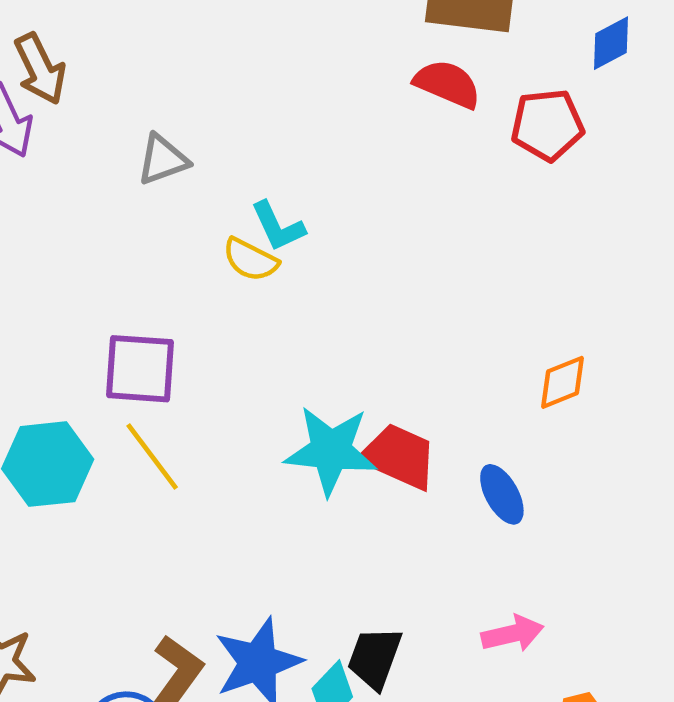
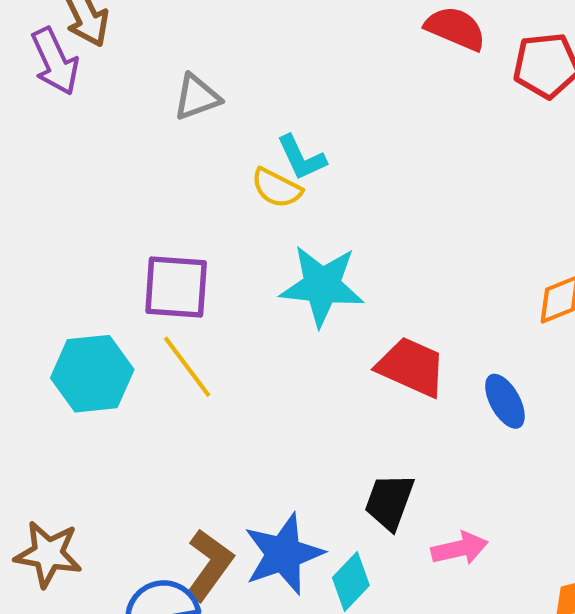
cyan star: (331, 450) -> (322, 286), moved
pink arrow: (512, 634) -> (460, 548), moved
black trapezoid: (375, 658) -> (389, 502), moved

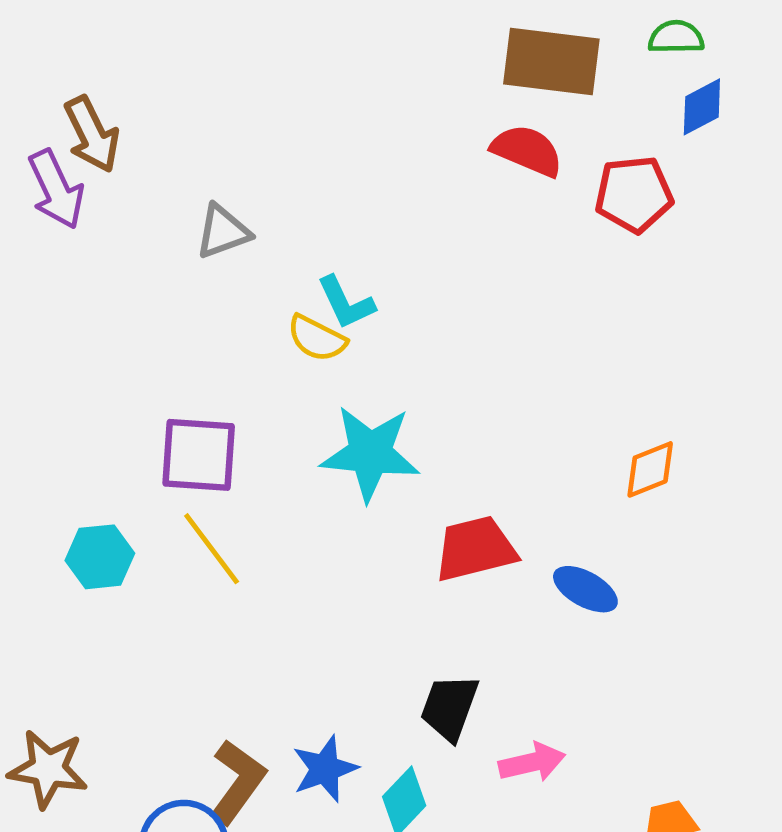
red trapezoid: (411, 367) -> (475, 549), turned -38
cyan hexagon: (92, 374) -> (100, 557), size x0.7
blue ellipse: (505, 401) -> (585, 589), turned -32
blue star: (283, 554) -> (325, 769), size x0.7

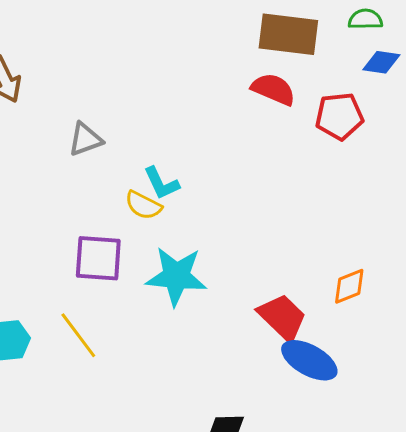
blue diamond: (702, 107) -> (381, 62), turned 36
purple square: (199, 455) -> (98, 258), moved
red trapezoid: (475, 549) -> (282, 317), moved, turned 58
blue ellipse: (585, 589) -> (309, 360), size x1.4

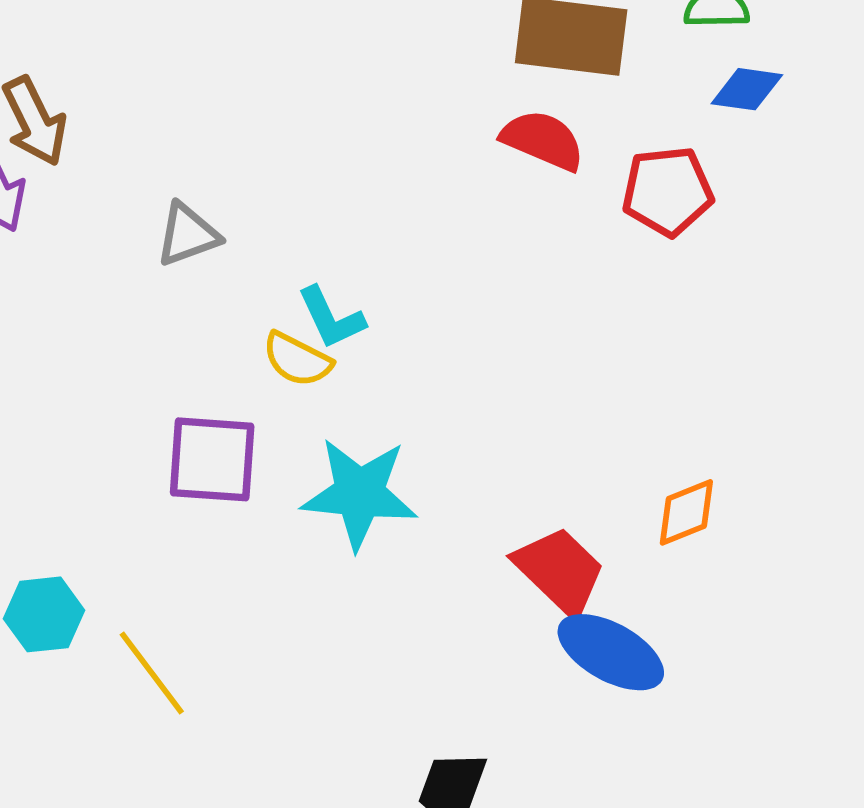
yellow line: (78, 335) -> (152, 673), moved

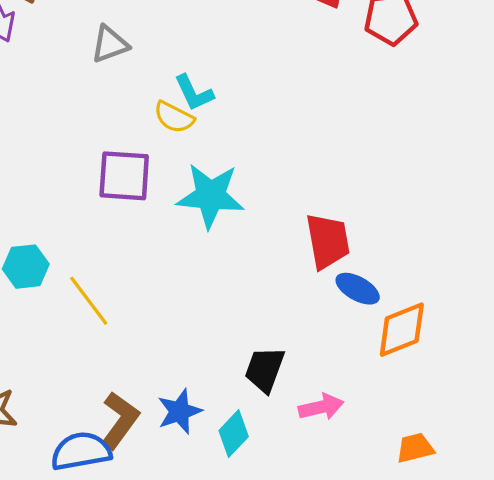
orange diamond: (686, 512) -> (402, 330), moved, size x1.4
red trapezoid: (560, 571) -> (328, 241), turned 36
blue ellipse: (611, 652) -> (358, 289), size x0.7

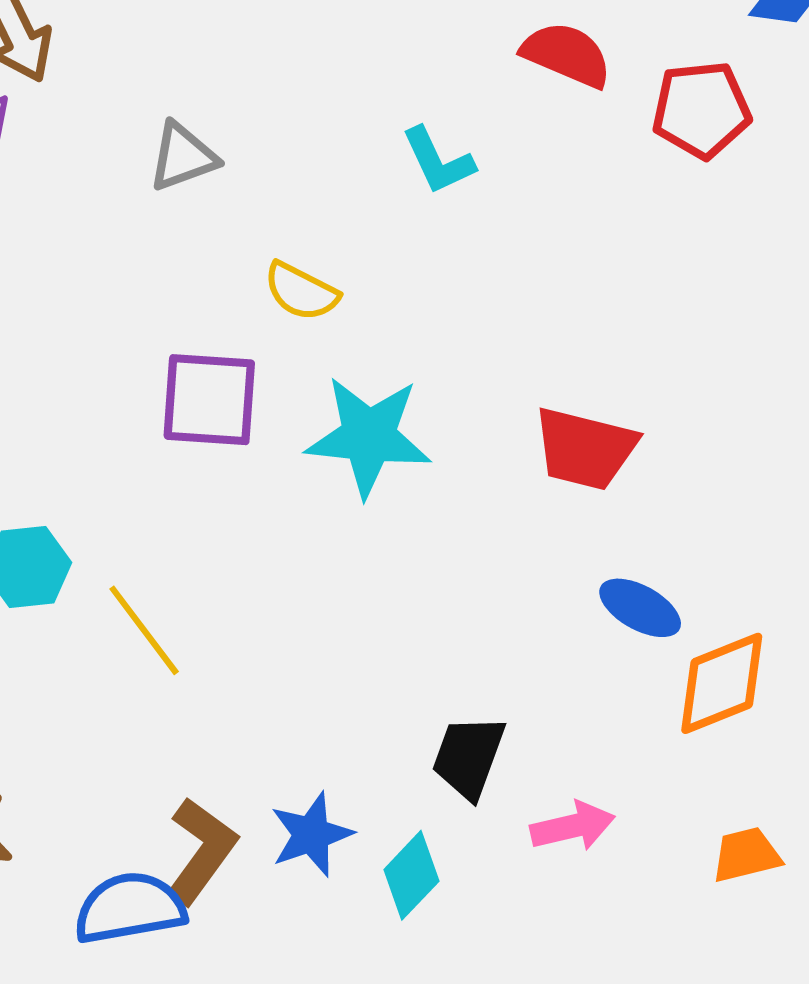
cyan L-shape: (194, 93) -> (438, 161), moved
red trapezoid: (328, 241) -> (585, 449), moved, turned 114
orange trapezoid: (415, 448) -> (746, 855), moved

